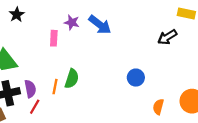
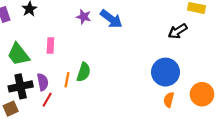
pink rectangle: (54, 38) -> (50, 46), moved
blue circle: (136, 78) -> (165, 72), moved, size x1.6

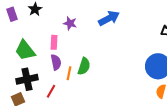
purple star: (84, 17) -> (70, 23), moved
blue arrow: (111, 19) -> (109, 18), turned -65
purple semicircle: (43, 82) -> (56, 62), moved

